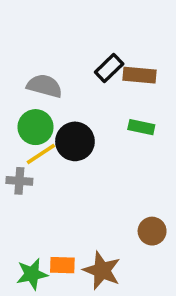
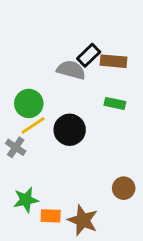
gray semicircle: (44, 86) -> (71, 70), moved
black circle: (75, 141) -> (70, 130), moved
gray cross: (19, 181) -> (16, 147), turned 30
green star: (32, 274) -> (26, 200), moved

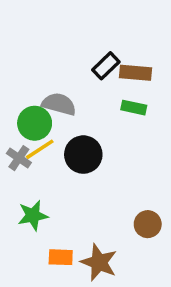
gray semicircle: (71, 70) -> (59, 104), moved
green rectangle: (115, 103) -> (134, 108), moved
gray cross: (16, 147) -> (19, 158), moved
green star: (26, 200) -> (33, 215), moved

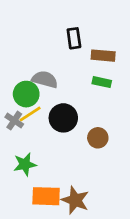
black rectangle: (106, 66) -> (74, 38), moved, turned -54
brown circle: (148, 224) -> (98, 138), moved
orange rectangle: (61, 257) -> (46, 196), size x1.5

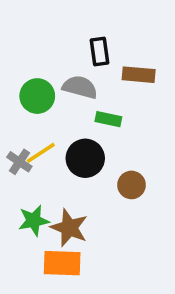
gray semicircle: (45, 79) -> (80, 87), moved
green rectangle: (102, 82) -> (108, 119), moved
green circle: (26, 94) -> (37, 96), moved
brown star: (75, 200) -> (69, 228), moved

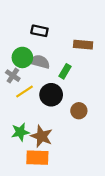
black rectangle: (99, 52) -> (39, 31), moved, turned -70
gray semicircle: (80, 87) -> (39, 62), moved
green rectangle: (108, 119) -> (65, 71), turned -72
gray cross: (19, 162) -> (13, 76), moved

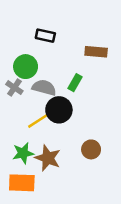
gray semicircle: (39, 62) -> (44, 88), moved
yellow line: (25, 92) -> (38, 121), moved
brown circle: (79, 111) -> (91, 149), moved
orange rectangle: (37, 158) -> (22, 183), moved

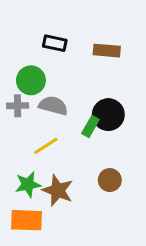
brown rectangle: (96, 52) -> (107, 51), moved
green rectangle: (75, 83) -> (90, 126), moved
gray cross: (14, 88) -> (18, 106), turned -35
black circle: (59, 110) -> (108, 115), moved

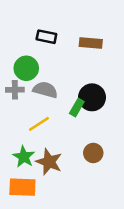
green star: (28, 185) -> (24, 157), turned -30

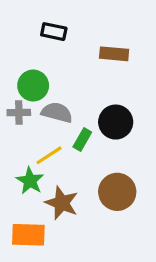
black rectangle: (46, 37) -> (54, 32), moved
green rectangle: (77, 107) -> (82, 139), moved
brown circle: (93, 153) -> (117, 192), size x1.5
green star: (24, 157) -> (30, 181), moved

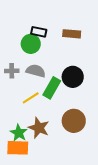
black rectangle: (54, 32) -> (39, 32), moved
green circle: (33, 86) -> (31, 44), moved
green rectangle: (82, 139) -> (52, 88), size x1.5
green star: (30, 181) -> (19, 133), moved

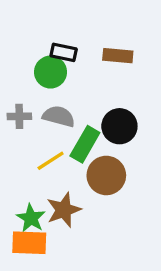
brown circle: (74, 121) -> (106, 175), moved
brown star: (39, 128) -> (64, 210), turned 30

